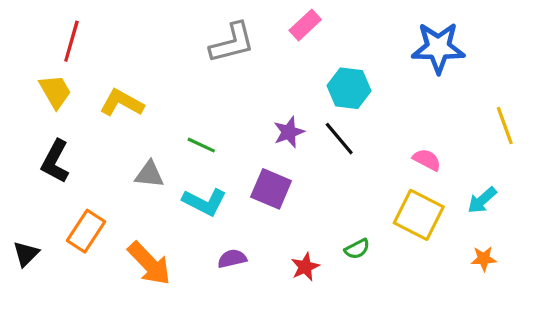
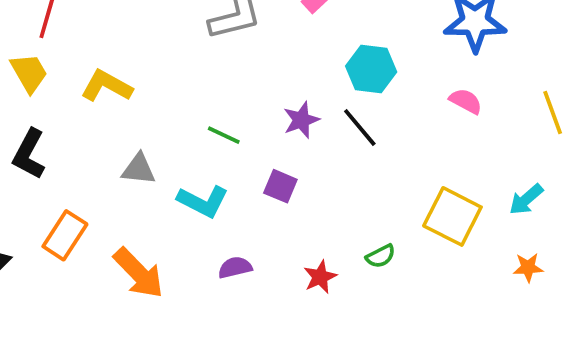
green line: (201, 145) -> (224, 135), moved
pink semicircle: (427, 160) -> (466, 101), moved
purple square: (271, 189) -> (280, 186), size x0.7

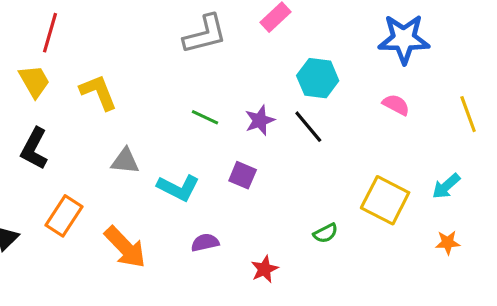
yellow L-shape: (107, 86) -> (98, 92), turned 39
green line: (224, 135) -> (205, 117), moved
red star: (320, 277) -> (264, 269), moved

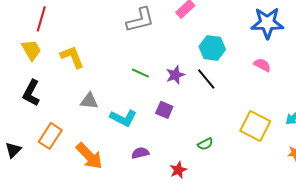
green semicircle: (326, 233) -> (205, 144), moved

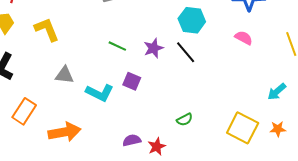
purple square: (164, 110) -> (132, 81), moved
yellow square: (255, 126) -> (243, 128), moved
purple semicircle: (140, 153) -> (132, 140), moved
orange arrow: (89, 156) -> (64, 132), turned -56

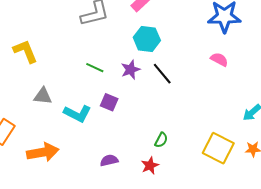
cyan hexagon: (192, 20) -> (147, 39), moved
green semicircle: (185, 120) -> (161, 140), turned -35
red star: (157, 147) -> (150, 166), moved

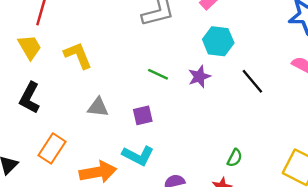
black line: (162, 74) -> (252, 81), moved
purple square: (109, 102) -> (143, 115), moved, turned -36
cyan L-shape: (77, 113) -> (138, 156), moved

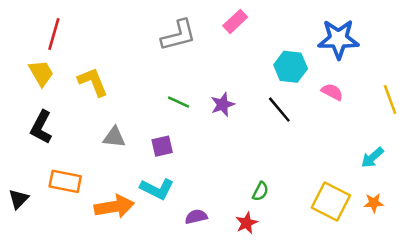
cyan hexagon: (218, 41) -> (291, 67), moved
orange rectangle: (52, 148) -> (65, 181), turned 68

